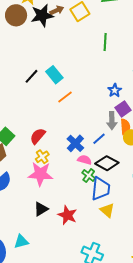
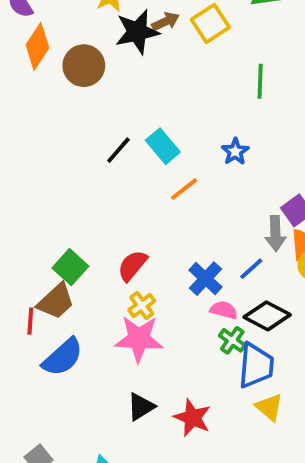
brown circle: (16, 15) -> (84, 66), moved
blue star: (115, 90) -> (235, 152), moved

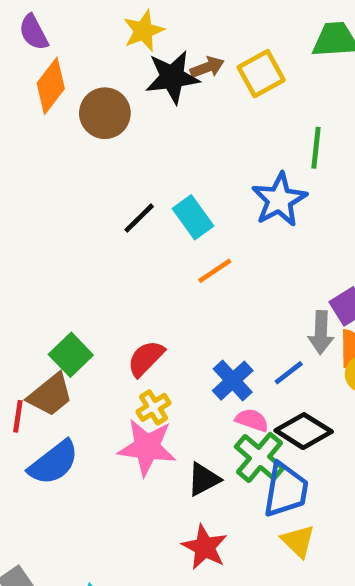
blue star: (235, 152) -> (279, 200), moved, size x1.6
green cross: (232, 340) -> (259, 457), size x1.5
black triangle: (141, 407) -> (204, 479), moved

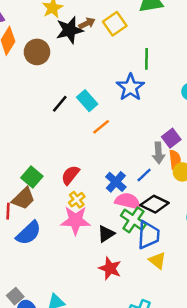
pink semicircle: (252, 420) -> (128, 201), size x1.5

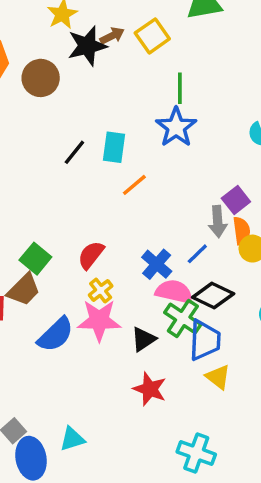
green line: (147, 59) -> (180, 88), moved
cyan rectangle: (87, 101) -> (114, 147), turned 50
blue semicircle: (29, 233) -> (56, 335), moved

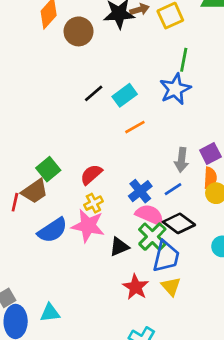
cyan rectangle: (114, 147) -> (125, 95), turned 35
gray arrow: (218, 222) -> (182, 160), moved
red star: (150, 389) -> (136, 287), moved

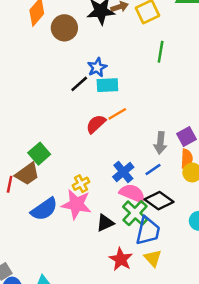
blue star: (175, 89) -> (97, 67), moved, size x0.7
cyan rectangle: (125, 95) -> (107, 85), turned 35
red semicircle: (91, 174) -> (96, 124), moved

